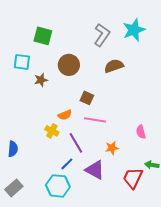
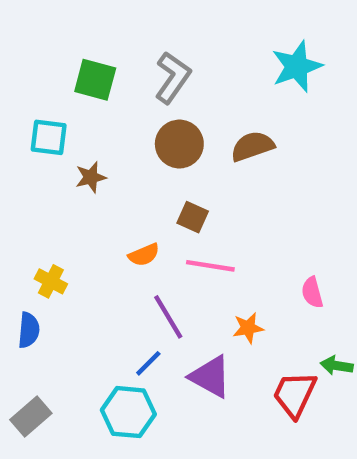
gray L-shape: (102, 35) -> (173, 78), moved
brown circle: (69, 65) -> (179, 144), moved
yellow cross: (52, 131) -> (51, 281), moved

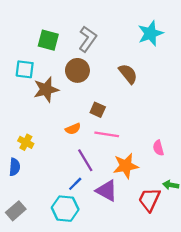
brown circle: (179, 144) -> (77, 70), moved
brown semicircle: (252, 146) -> (128, 74), turned 70
brown star: (91, 177) -> (46, 90), size x1.6
orange star: (248, 328) -> (126, 166), size x1.6

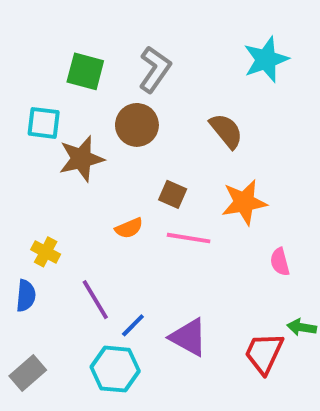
purple line: (85, 160) -> (95, 300), moved
orange star: (126, 166) -> (244, 202), moved

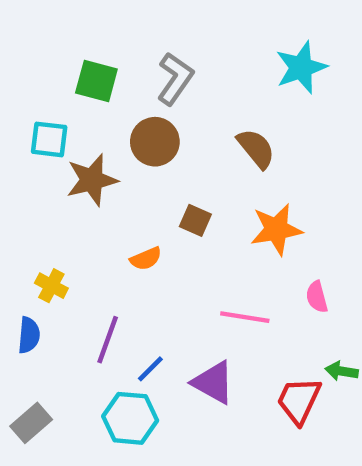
pink line: (189, 238) -> (245, 317), moved
purple line: (95, 300) -> (108, 340), turned 51

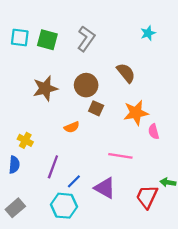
cyan star: (301, 67) -> (148, 33), size x0.6
cyan square: (49, 139) -> (20, 38), moved
brown circle: (155, 142) -> (86, 85), moved
pink semicircle: (317, 297) -> (154, 132), moved

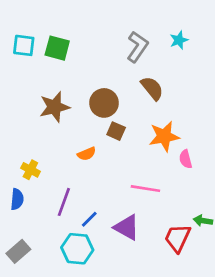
gray L-shape: (86, 39) -> (137, 47), moved

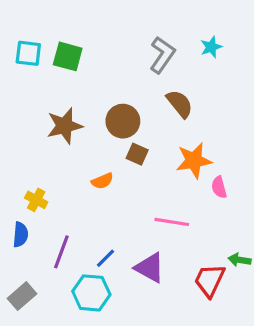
purple line: (64, 202) -> (61, 252), moved

